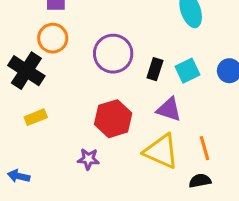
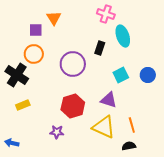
black rectangle: (155, 69) -> (100, 48), moved

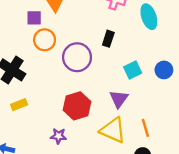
cyan ellipse: (123, 36) -> (149, 17), moved
orange circle: (34, 54) -> (45, 40), moved
purple triangle: (109, 100) -> (119, 99), turned 48

